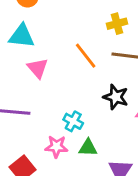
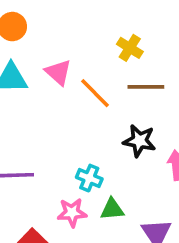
yellow cross: (117, 24) -> (130, 48), turned -36
pink triangle: (38, 68) -> (58, 72), moved

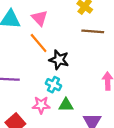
orange line: (95, 93) -> (39, 43), moved
black star: (139, 141) -> (59, 60), moved

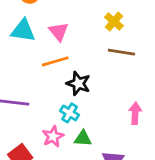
orange line: (39, 43) -> (55, 61), turned -70
pink star: (41, 105) -> (53, 136), turned -30

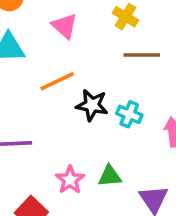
pink triangle: (59, 32) -> (65, 26), moved
cyan cross: (70, 113) -> (129, 114), moved

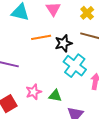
black star: (92, 105) -> (63, 43), moved, turned 30
cyan cross: (129, 114) -> (75, 66), size x1.6

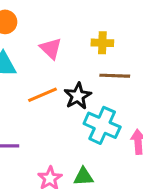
yellow cross: (87, 13) -> (102, 43), turned -32

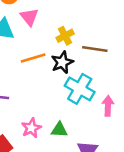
yellow cross: (102, 43) -> (65, 36), moved, turned -36
pink triangle: (51, 49) -> (29, 17), moved

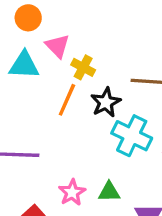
yellow cross: (65, 36) -> (83, 67), moved, turned -30
orange line: (33, 58) -> (67, 100), turned -45

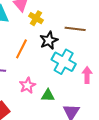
orange line: (67, 100) -> (21, 49), moved
pink star: (72, 193) -> (27, 85), moved

